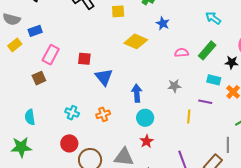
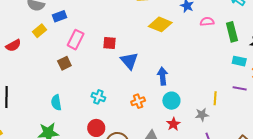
green rectangle: (207, 50) -> (232, 32), turned -54
pink semicircle: (182, 53) -> (207, 22), moved
gray star: (174, 86) -> (202, 115), moved
purple line: (205, 102) -> (240, 88), moved
orange cross: (103, 114) -> (138, 101), moved

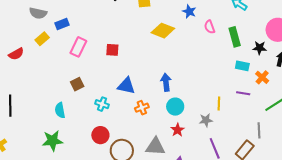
pink semicircle: (207, 22) -> (210, 27), turned -104
blue triangle: (129, 61) -> (126, 86), moved, turned -36
brown square: (64, 63) -> (77, 84), moved

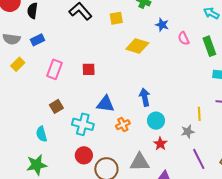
blue rectangle: (62, 24) -> (37, 40), moved
cyan cross: (102, 104) -> (83, 124), size x1.5

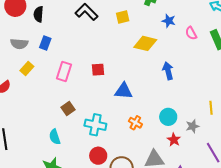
blue rectangle: (37, 40) -> (45, 43), turned -40
blue arrow: (145, 97) -> (168, 71), moved
blue triangle: (106, 104) -> (124, 91), moved
orange cross: (123, 125) -> (135, 123), turned -32
gray star: (188, 132) -> (192, 126), moved

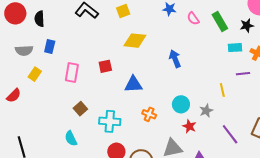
yellow diamond: (145, 43) -> (135, 41), moved

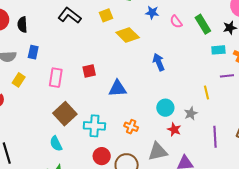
yellow diamond: (135, 41) -> (128, 35), moved, turned 40
brown square: (80, 109) -> (65, 114), size x1.6
orange cross: (149, 114) -> (131, 127), moved
purple line: (230, 134) -> (215, 137), turned 35

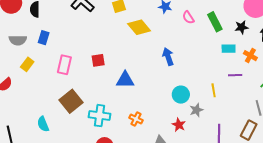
cyan circle: (165, 108) -> (181, 95), moved
cyan semicircle: (56, 144) -> (43, 124), moved

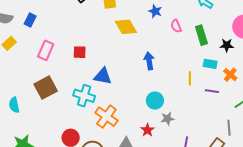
yellow line: (214, 90) -> (190, 78), moved
cyan cross: (99, 116) -> (84, 96), moved
orange cross: (136, 119) -> (106, 117), size x1.6

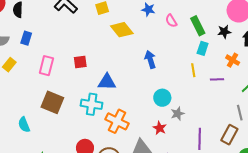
cyan rectangle: (210, 64) -> (203, 48), moved, turned -72
brown square: (46, 88) -> (52, 102), turned -30

